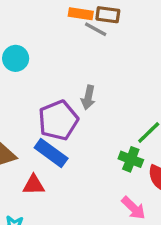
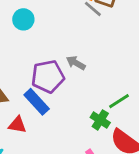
gray arrow: (88, 97) -> (76, 63), turned 96

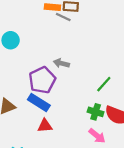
green cross: (100, 120) -> (96, 112), moved
red triangle: (17, 125) -> (45, 126), moved

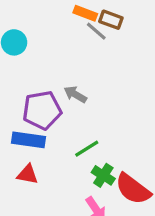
green line: (104, 84) -> (87, 149), moved
blue rectangle: (39, 102) -> (28, 140), turned -40

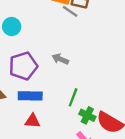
purple pentagon: (42, 110) -> (23, 66), moved
green line: (87, 149) -> (73, 97), turned -30

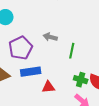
green line: (73, 97) -> (72, 51), moved
red triangle: (32, 121) -> (48, 87), moved

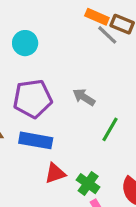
green cross: (81, 80) -> (88, 184), moved
red triangle: (48, 87) -> (55, 173), turned -32

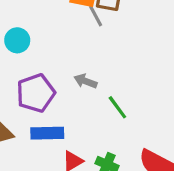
gray line: (107, 35) -> (96, 16), turned 30
green line: (110, 129) -> (117, 107), turned -55

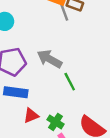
gray arrow: (85, 81) -> (49, 59), size x1.5

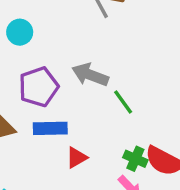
green cross: (56, 122) -> (135, 159), moved

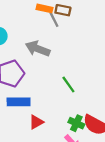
gray arrow: (90, 75) -> (38, 49), moved

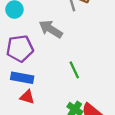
red triangle: (36, 122) -> (27, 97), moved, turned 35

